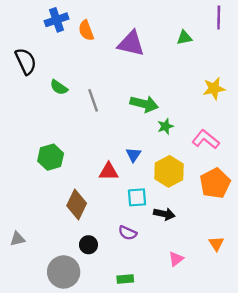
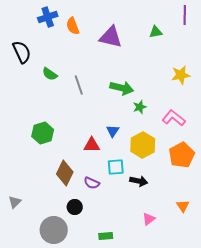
purple semicircle: (128, 233) -> (92, 183), moved
gray triangle: (17, 239) -> (15, 202), turned -32

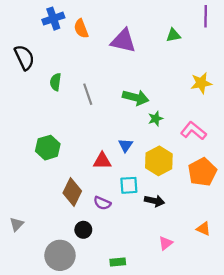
green semicircle: (50, 74) -> (56, 82), turned 63
orange triangle: (183, 206) -> (203, 229), turned -32

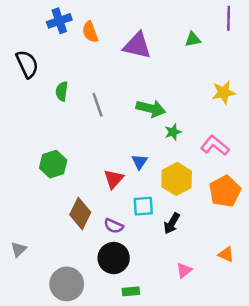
red triangle: (102, 161) -> (114, 179), turned -48
black arrow: (154, 201) -> (172, 223), turned 108
black circle: (83, 230) -> (114, 258), moved, size x1.6

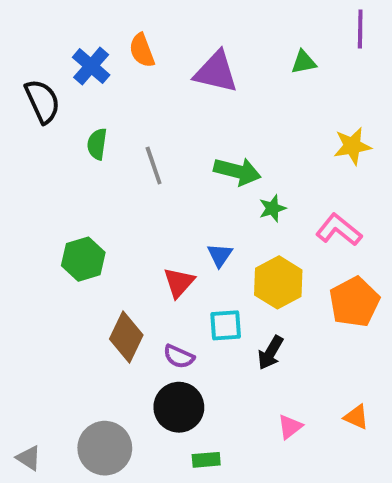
blue cross: (59, 21) -> (91, 66), moved, turned -30
gray triangle: (19, 249) -> (29, 458), moved, turned -42
orange triangle: (226, 254) -> (356, 417), moved

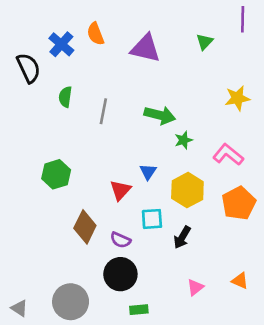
green triangle: (304, 62) -> (205, 42), turned -36
gray line: (154, 165) -> (103, 111), turned 30

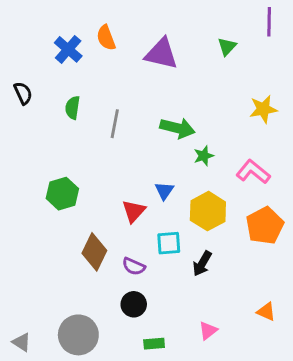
black semicircle: (29, 68) -> (23, 93), moved, size x0.7
black circle: (120, 274) -> (134, 304), size x0.7
pink triangle: (195, 287) -> (208, 331), moved

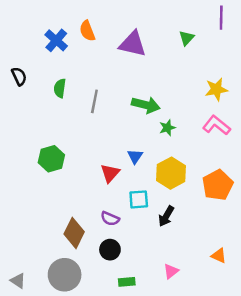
pink L-shape: (253, 172) -> (216, 125), moved
brown diamond: (94, 252) -> (74, 233), moved

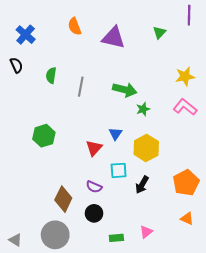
blue cross: (56, 40) -> (26, 35), moved
orange pentagon: (218, 185) -> (186, 183), moved
green rectangle: (127, 282) -> (116, 238), moved

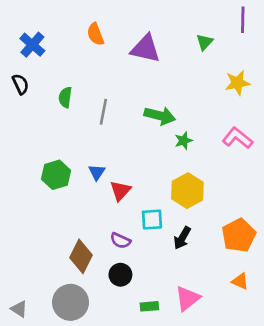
yellow star: (185, 76) -> (237, 83), moved
blue triangle: (115, 134) -> (97, 172), moved
pink triangle: (146, 232) -> (187, 298), size x1.5

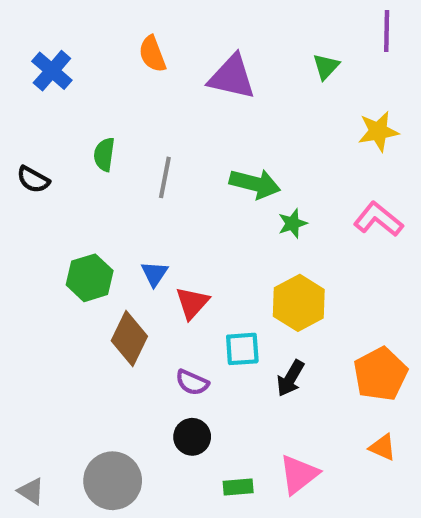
black semicircle: (21, 84) -> (33, 180), moved, turned 144
brown diamond: (81, 256) -> (129, 338), moved

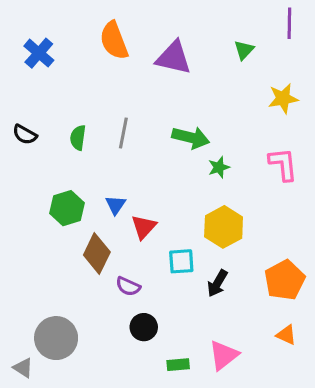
orange semicircle: (152, 54) -> (114, 41), size x1.4
green semicircle: (104, 154) -> (78, 138), moved
pink L-shape: (378, 219) -> (283, 164), turned 45
purple semicircle: (192, 382) -> (128, 286), moved
gray circle: (113, 481) -> (56, 338), moved

